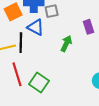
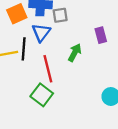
blue triangle: (36, 27) -> (41, 33), turned 36
red line: (17, 74) -> (48, 69), moved

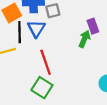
black line: (24, 49) -> (20, 32), moved
green arrow: (75, 53) -> (84, 39), moved

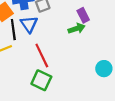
green arrow: (84, 39) -> (77, 29), turned 56

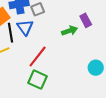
purple rectangle: (83, 15) -> (86, 20), moved
red line: (42, 56) -> (38, 56), turned 65

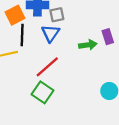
blue triangle: (25, 27) -> (51, 33), moved

